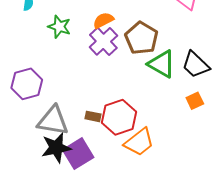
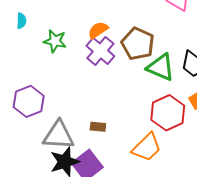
red hexagon: (119, 117) -> (168, 113), moved

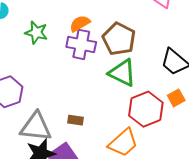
purple cross: (100, 51) -> (81, 44), turned -32
green triangle: (161, 67) -> (122, 73), moved

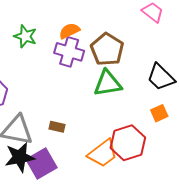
green triangle: (122, 73) -> (108, 83), turned -40
red hexagon: (146, 109) -> (128, 143), moved

